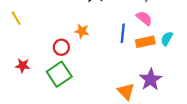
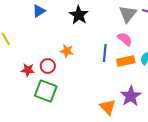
red star: (23, 66) -> (28, 70), moved
green square: (59, 74) -> (46, 91), turned -35

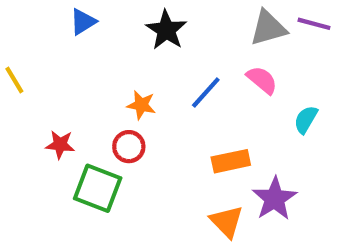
gray triangle: (128, 14) -> (268, 28), turned 36
blue line: (105, 53) -> (206, 92), moved, turned 36
orange rectangle: (126, 61) -> (231, 161), moved
red circle: (48, 66) -> (129, 147), moved

